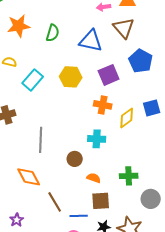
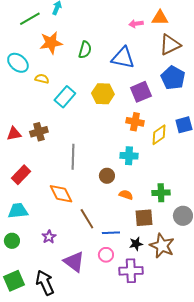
brown triangle: (124, 28) -> (170, 45), moved, turned 45
brown square: (101, 201) -> (144, 218), moved

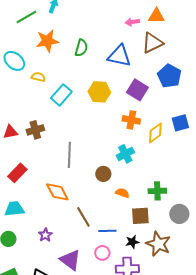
brown triangle: (170, 45) -> (152, 43), moved
purple square: (141, 92) -> (137, 90), turned -35
cyan cross: (129, 156) -> (125, 154), turned -30

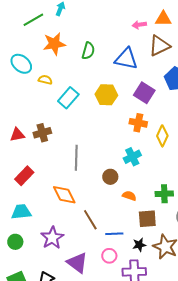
yellow diamond: (155, 133) -> (162, 136), turned -30
purple star: (45, 235) -> (52, 238), size x1.6

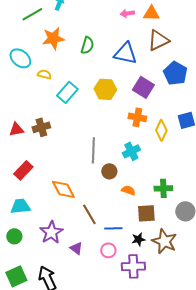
orange triangle: (163, 19) -> (151, 13), moved
pink arrow: (139, 25) -> (127, 13), moved
gray line: (76, 158) -> (93, 150), moved
purple triangle: (77, 263) -> (76, 248), moved, size x0.6

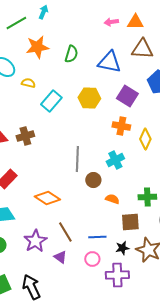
brown triangle: (158, 40) -> (142, 49), turned 30
orange diamond: (63, 189) -> (47, 198), turned -30
brown line: (89, 214) -> (65, 232), moved

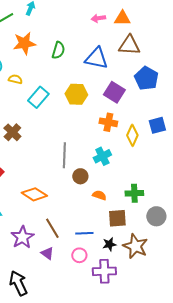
brown cross: (25, 136) -> (12, 132), turned -30

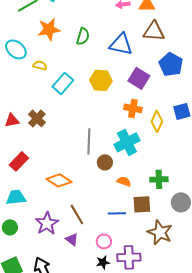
cyan cross: (102, 156) -> (127, 142), size x1.4
blue line: (84, 233) -> (117, 213), moved
black star: (109, 244) -> (103, 262), moved

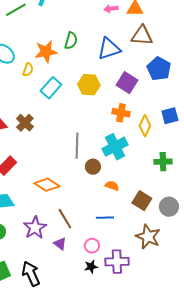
orange star: (49, 29) -> (46, 52), moved
blue triangle: (121, 44) -> (109, 49), turned -30
yellow semicircle: (40, 65) -> (28, 70), turned 96
green cross: (159, 179) -> (163, 162), moved
brown square: (142, 204) -> (142, 201), moved, turned 36

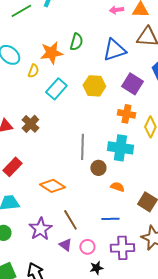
cyan cross: (115, 147) -> (120, 148), turned 35
pink circle: (92, 246) -> (87, 247), moved
purple cross: (117, 262) -> (122, 248), moved

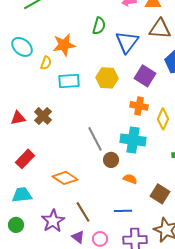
green semicircle: (76, 42) -> (99, 26), moved
blue triangle: (114, 50) -> (127, 42), turned -35
cyan rectangle: (56, 89) -> (69, 81), turned 45
gray line: (82, 147) -> (95, 139), turned -30

